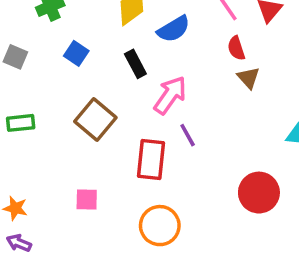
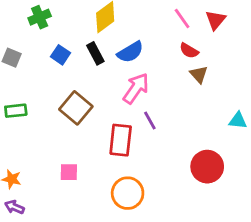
blue semicircle: (174, 29) -> (130, 52), moved
red semicircle: (236, 48) -> (189, 51), turned -42
black rectangle: (135, 64) -> (95, 53), moved

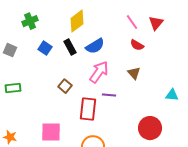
brown triangle: (199, 74) -> (134, 73), moved
brown square: (76, 108) -> (65, 86), moved, size x0.6
purple line: (150, 120) -> (109, 95), turned -56
pink square: (69, 172) -> (51, 132), size x1.5

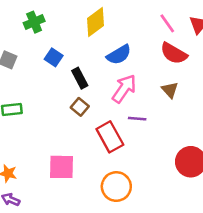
red semicircle: (137, 45) -> (174, 53), size x1.5
black rectangle: (70, 47) -> (80, 78), moved
red rectangle: (88, 109) -> (110, 137), turned -35

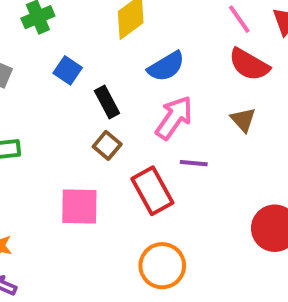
pink square: (61, 167) -> (79, 206), moved

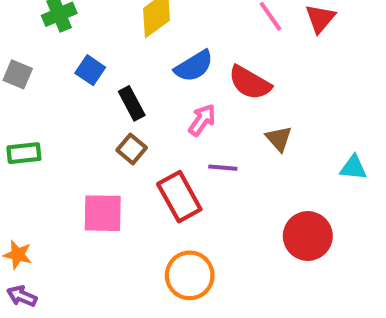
red semicircle: (249, 64) -> (250, 83), moved
pink arrow: (174, 118) -> (202, 120), size x0.7
brown triangle: (243, 120) -> (279, 139), moved

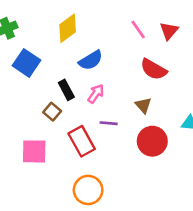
blue square: (90, 70) -> (26, 63), size x1.5
red semicircle: (250, 83) -> (154, 69), moved
black rectangle: (132, 103) -> (66, 90), moved
red circle: (308, 236) -> (152, 141), moved

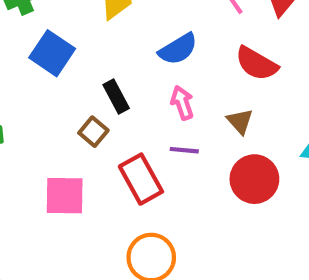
blue semicircle: (91, 60) -> (178, 49), moved
pink arrow: (96, 94) -> (182, 103), moved, turned -54

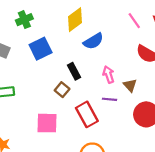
blue semicircle: (178, 49) -> (93, 41), moved
blue square: (52, 53) -> (41, 49), turned 30
brown triangle: (240, 121) -> (130, 85), moved

